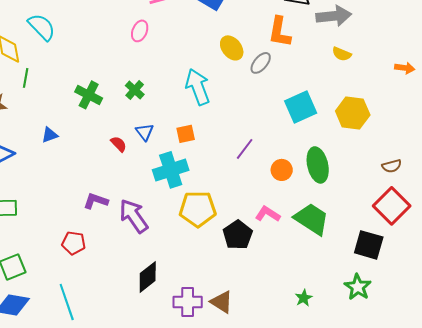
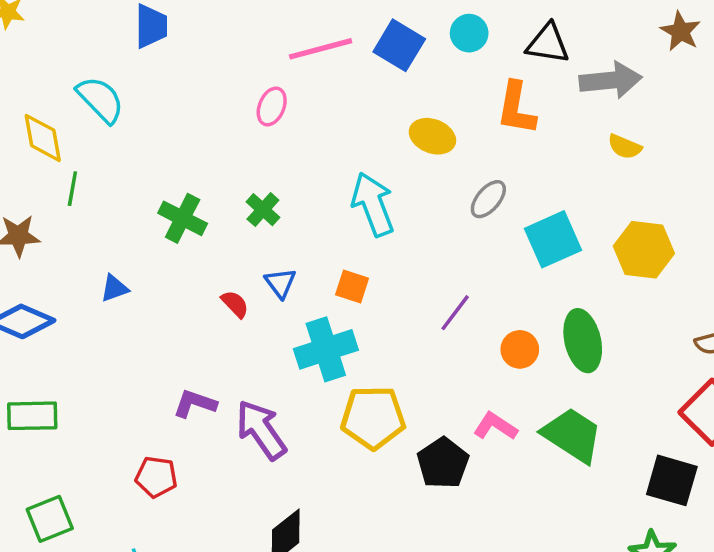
yellow ellipse: (232, 48) -> (432, 136), turned -30
gray ellipse: (261, 63) -> (488, 199), moved
orange square: (186, 134) -> (352, 286), turned 30

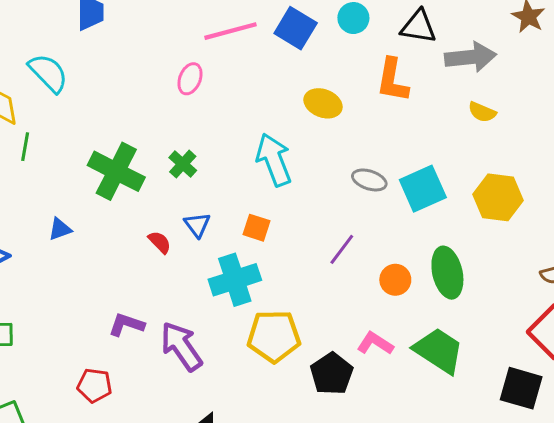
gray ellipse: (488, 199) -> (369, 180), moved, turned 68
green cross: (183, 218) -> (116, 171), size x1.4

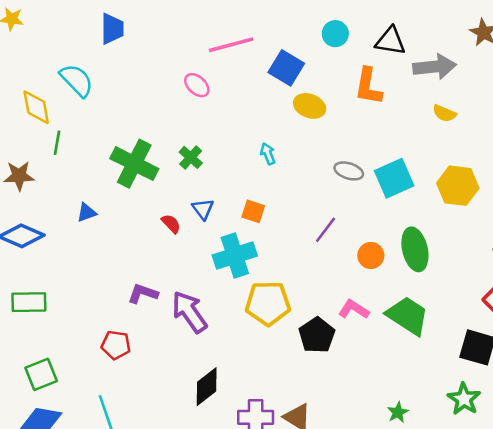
blue square: (296, 28) -> (286, 68), moved
pink ellipse: (190, 79) -> (197, 85), turned -70
cyan arrow: (274, 160) -> (268, 154), size x0.5

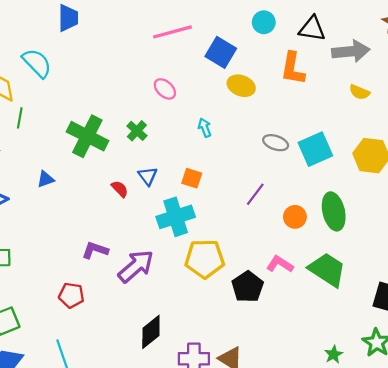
pink ellipse: (197, 85) -> (165, 89), moved
purple arrow: (189, 312) -> (136, 266), turned 84
green star: (398, 412) -> (334, 354), moved

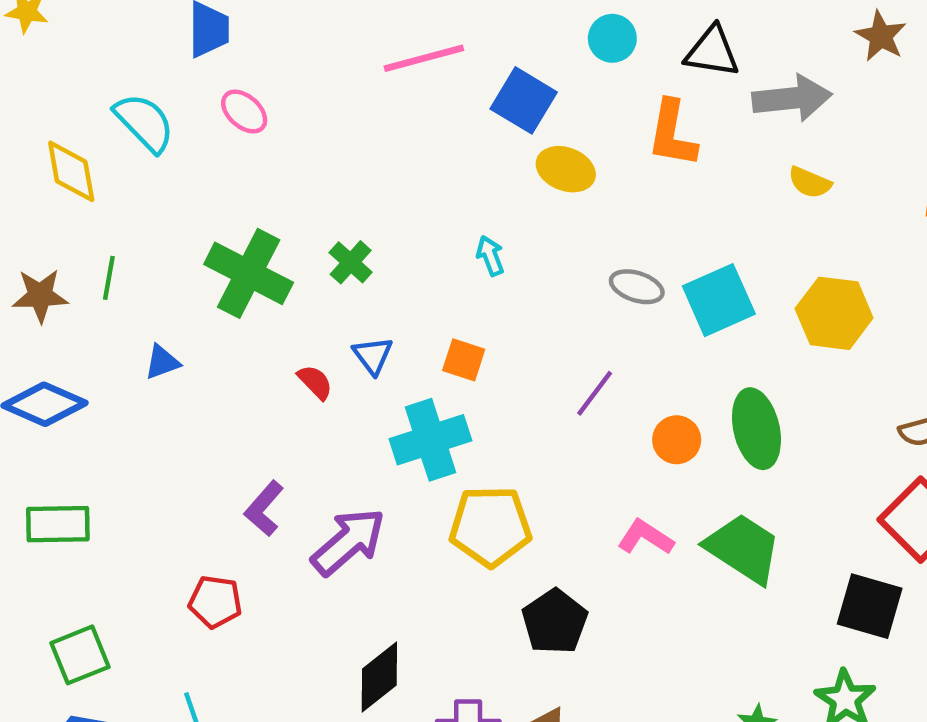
pink ellipse: (165, 89) -> (244, 112), moved
green line: (20, 118) -> (109, 278), moved
purple L-shape: (95, 250) -> (264, 509), turned -68
black pentagon: (248, 287) -> (555, 622), moved

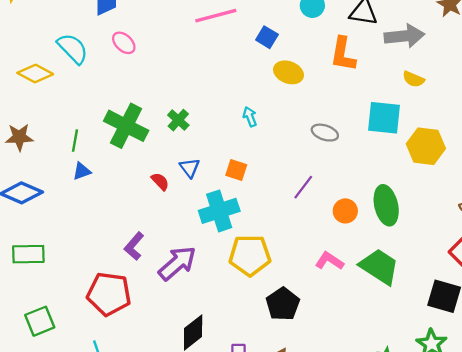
blue square: (524, 100) -> (267, 37), size x0.7
yellow diamond: (71, 171) -> (35, 74), turned -52
green line: (109, 278) -> (75, 141), moved
cyan square: (719, 300) -> (384, 118), moved, turned 30
red pentagon: (215, 602) -> (109, 294), size x1.6

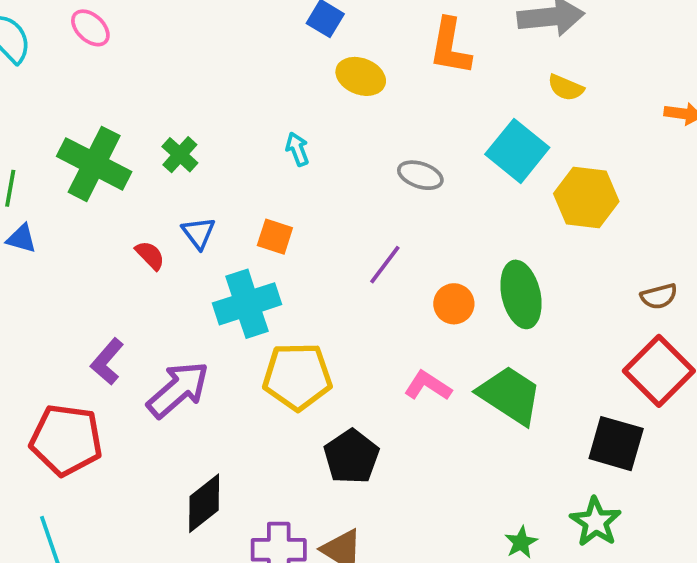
cyan square: (384, 118) -> (517, 151), turned 33
blue triangle: (82, 171) -> (21, 239), turned 36

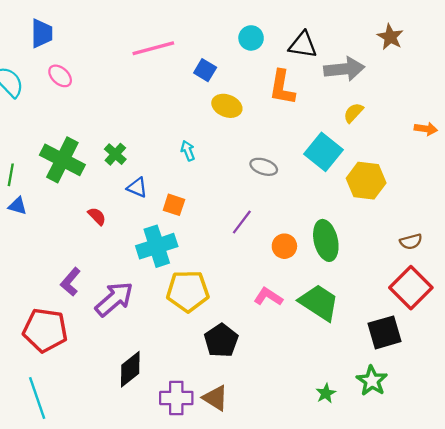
yellow semicircle: (566, 88) -> (353, 113), turned 110
blue triangle: (199, 233) -> (137, 188), moved, turned -30
black square: (616, 444) -> (384, 332), turned -32

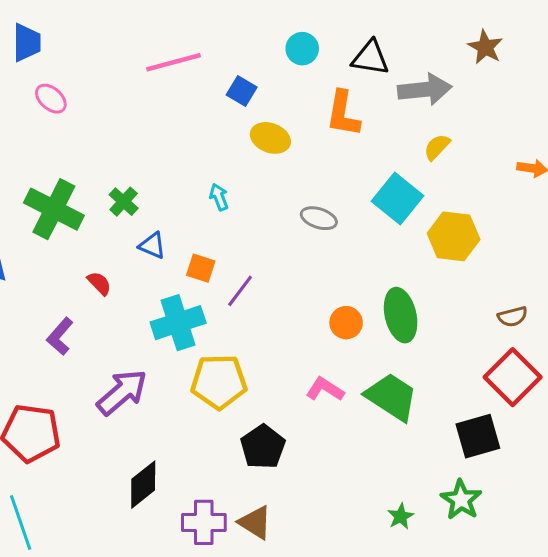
purple line: (242, 222) -> (240, 291), moved
purple L-shape: (70, 282) -> (60, 336), moved

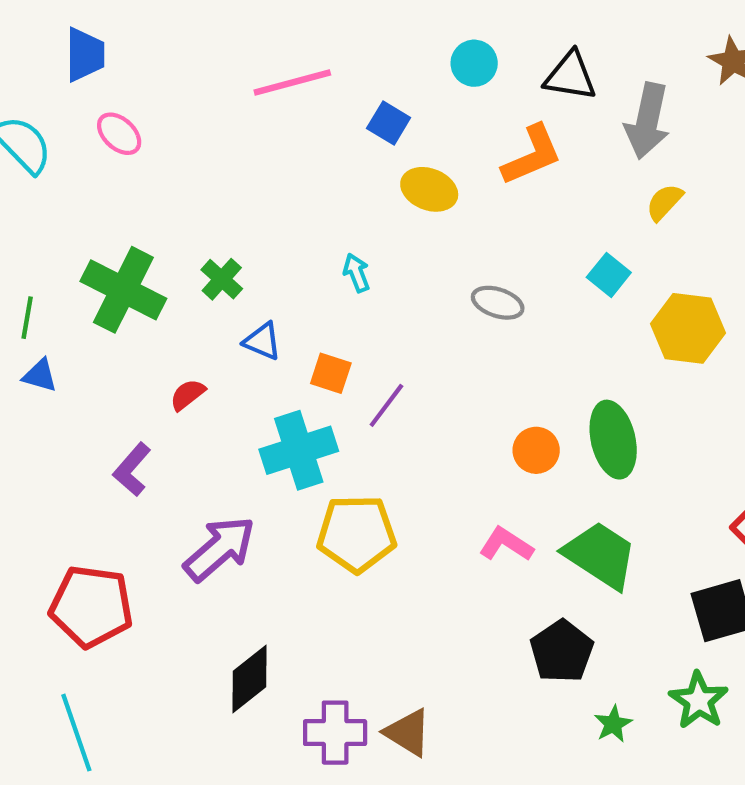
gray arrow: (425, 90) -> (647, 121), turned 108
orange L-shape: (343, 114) -> (532, 155), turned -123
cyan square: (398, 199) -> (609, 275), size x0.6
red semicircle: (99, 283) -> (188, 395), turned -84
black pentagon: (263, 447) -> (562, 651), moved

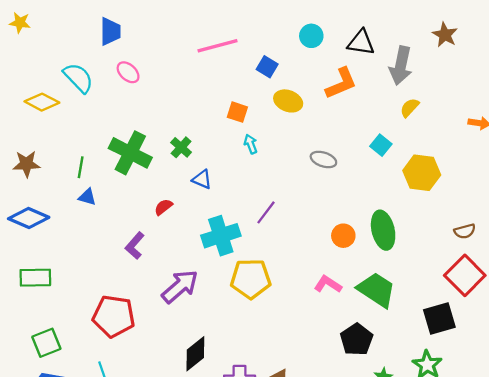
orange square: (331, 373) -> (237, 112), moved

